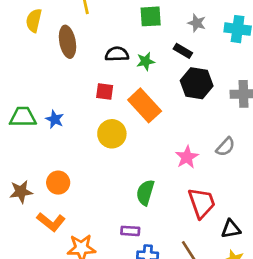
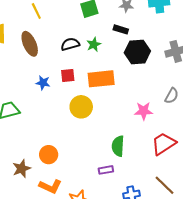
orange rectangle: (145, 105) -> (101, 79), turned -40
blue star: (55, 119) -> (43, 83), moved
pink star: (187, 157) -> (144, 111), turned -30
red trapezoid: (202, 203) -> (164, 144), turned -90
purple rectangle: (130, 231) -> (106, 170), moved

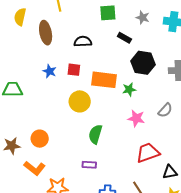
black rectangle: (121, 29) -> (124, 38), moved
green star: (94, 44) -> (129, 89), moved
green semicircle: (118, 146) -> (95, 134), moved

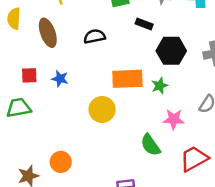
red square: (74, 70) -> (29, 75), moved
green semicircle: (95, 134) -> (150, 145), moved, turned -42

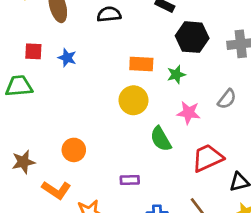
orange rectangle: (127, 79) -> (141, 64), size x0.7
yellow circle: (102, 110) -> (133, 100), moved
orange circle: (61, 162) -> (74, 150), moved

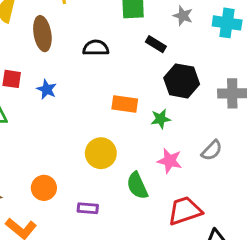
yellow circle: (133, 100) -> (101, 153), moved
purple rectangle: (130, 180) -> (88, 208), moved

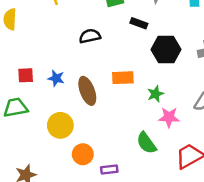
brown ellipse: (42, 34) -> (87, 91), moved
green star: (161, 119) -> (155, 94), moved
yellow circle: (101, 153) -> (60, 125), moved
orange circle: (44, 188) -> (83, 154), moved

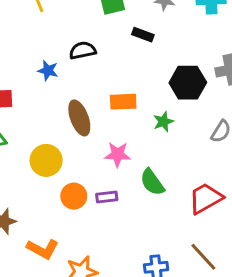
black hexagon: (166, 49) -> (188, 83), moved
blue star: (56, 78) -> (48, 71), moved
pink star: (169, 117) -> (118, 154), moved
purple rectangle: (109, 170) -> (107, 197), moved

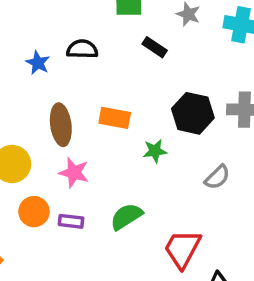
pink star: (118, 154) -> (74, 173), moved
green semicircle: (152, 182) -> (126, 217), turned 80
red trapezoid: (206, 198) -> (182, 249), turned -45

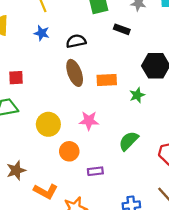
blue star: (38, 63) -> (42, 33), moved
brown ellipse: (61, 125) -> (75, 73), moved
purple rectangle: (71, 221) -> (95, 171), moved

